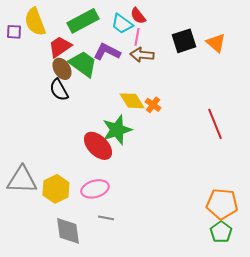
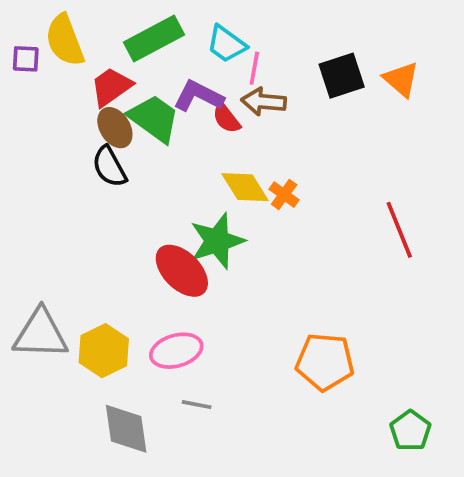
red semicircle: (138, 16) -> (226, 118), moved
orange pentagon: (222, 204) -> (325, 362), moved

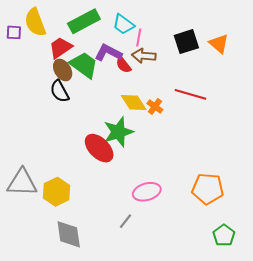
red line: (399, 230) -> (190, 94), moved, turned -52
pink ellipse: (176, 351) -> (147, 192), moved
orange pentagon: (325, 362) -> (208, 189), moved
gray line: (197, 405) -> (125, 221), moved, turned -63

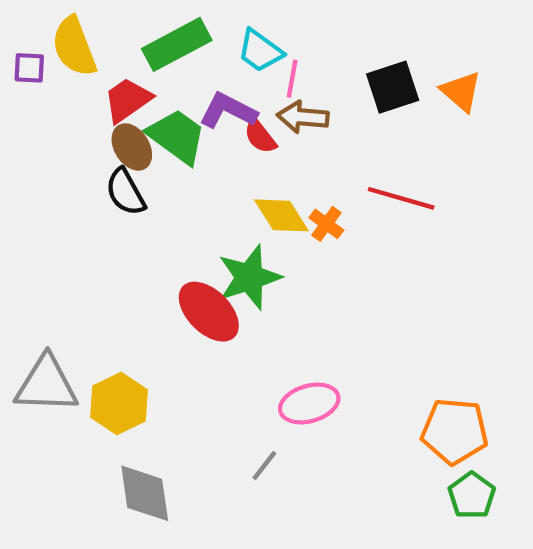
orange pentagon: (208, 189) -> (455, 431), moved

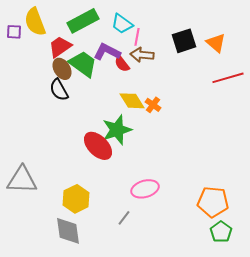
red line: (401, 198) -> (228, 78), moved, turned -32
yellow hexagon: (119, 403) -> (76, 199), moved

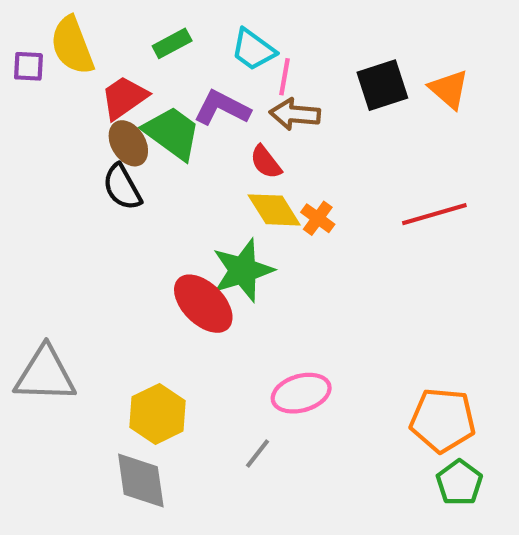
green rectangle: (83, 21) -> (172, 43), size x0.6
red semicircle: (122, 64) -> (266, 162), moved
red line: (228, 78) -> (434, 214), moved

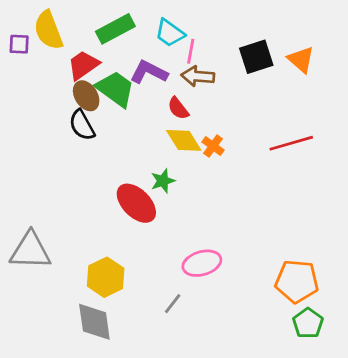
green rectangle: (172, 43) -> (115, 29), size x1.5
green star: (243, 270) -> (163, 181), size x0.6

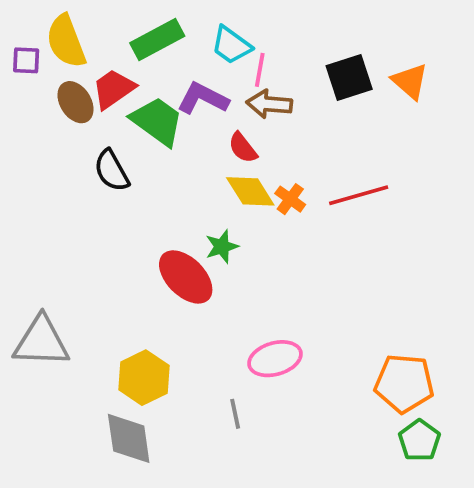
brown ellipse: (86, 96) -> (76, 102), moved
red line: (291, 143) -> (359, 195), moved
gray line: (173, 304) -> (235, 414), turned -50

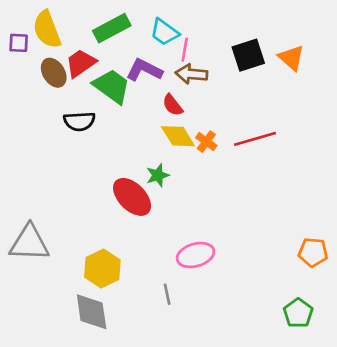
black semicircle: (112, 171) -> (79, 121), turned -64
orange pentagon: (404, 383) -> (313, 252), moved, size x0.7

